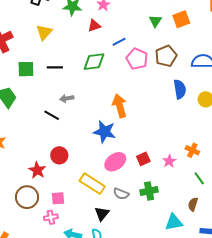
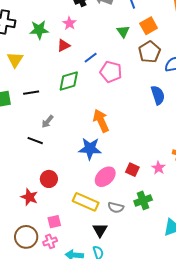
brown pentagon: (166, 56) -> (149, 52), moved
gray arrow: (67, 98) -> (48, 122), turned -32
red square: (143, 159) -> (132, 170), turned -32
brown circle: (27, 197) -> (26, 237), moved

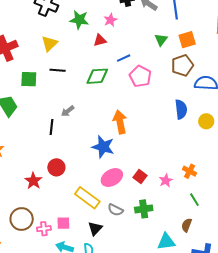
black line: (31, 93) -> (58, 70), moved
black line: (35, 141) -> (51, 127), turned 63
pink square: (54, 222) -> (63, 223), moved

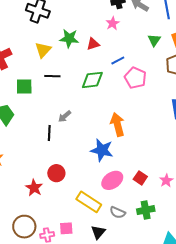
green star: (79, 20) -> (69, 38), moved
pink star: (110, 20) -> (113, 23), moved

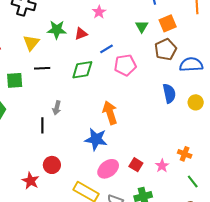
pink pentagon: (135, 78) -> (125, 65), turned -30
gray arrow: (65, 116) -> (57, 108), turned -32

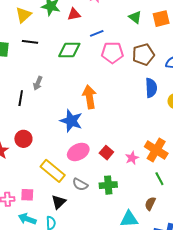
green triangle: (142, 26) -> (135, 17), turned -32
brown pentagon: (166, 50) -> (143, 55), moved
orange cross: (185, 154) -> (156, 150), size x1.6

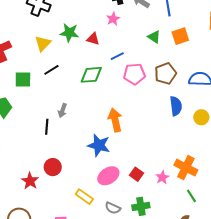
red triangle: (74, 14) -> (93, 39), turned 32
black line: (30, 42) -> (51, 70), turned -35
yellow rectangle: (53, 171) -> (84, 197), size x0.7

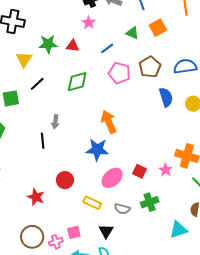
blue line: (117, 56) -> (107, 48), moved
pink pentagon: (134, 74) -> (119, 73), turned 30
red circle: (53, 167) -> (65, 180), moved

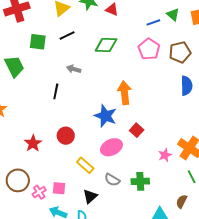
blue line: (107, 48) -> (153, 22), moved
gray arrow: (55, 122) -> (74, 69), moved, turned 80
red square: (139, 171) -> (137, 130), moved
pink cross: (56, 242) -> (39, 192), turned -32

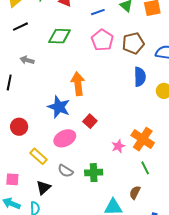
blue line: (153, 22) -> (98, 12), moved

